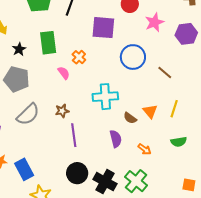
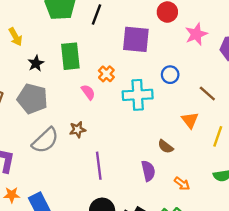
blue circle: (133, 57) -> (170, 75), size x0.6
cyan cross: (105, 97) -> (138, 95), moved
brown star: (62, 111) -> (77, 130), moved
orange triangle: (150, 111) -> (190, 120), moved

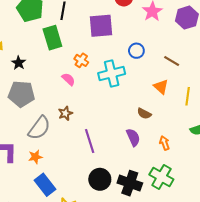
green rectangle: (70, 56) -> (52, 38), moved
orange arrow: (182, 184) -> (165, 143), turned -136
orange star: (12, 195) -> (35, 157), moved

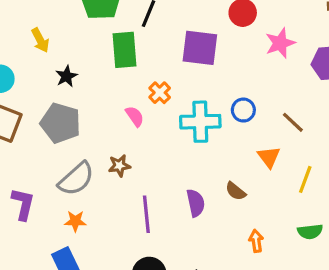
blue circle: (136, 51) -> (243, 110), moved
purple semicircle: (133, 137) -> (196, 203), moved
orange star: (35, 157) -> (75, 221), moved

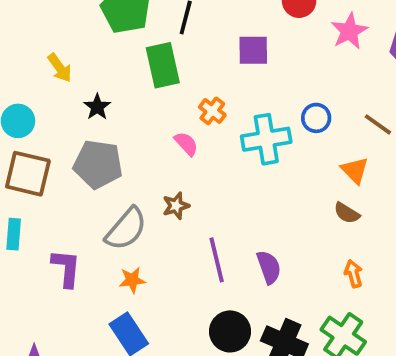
purple square: (200, 48) -> (253, 50), size x0.7
brown semicircle: (236, 191) -> (347, 213), moved
purple semicircle: (196, 203) -> (269, 267), moved

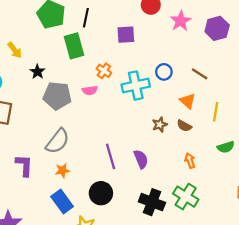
pink semicircle: (186, 144) -> (90, 90), turned 128
gray pentagon: (98, 164) -> (57, 96), moved
brown star: (176, 206) -> (160, 125), moved
black circle: (230, 331) -> (101, 193), moved

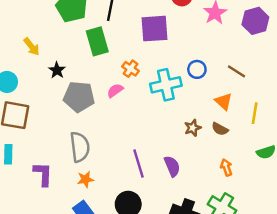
purple square: (126, 35) -> (154, 29), size x1.4
pink semicircle: (90, 90) -> (115, 91), turned 152
gray semicircle: (58, 141) -> (80, 147), turned -44

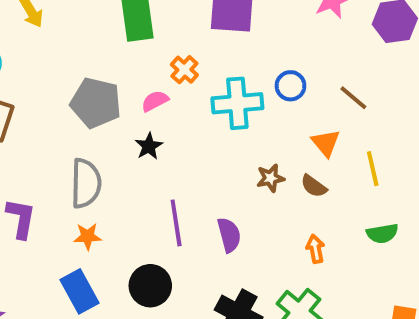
black star: (57, 70) -> (149, 146), moved
yellow line: (255, 113) -> (373, 169), turned -30

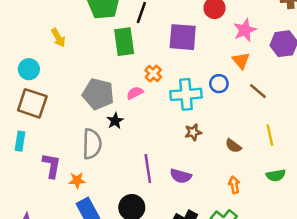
orange triangle: (326, 143) -> (241, 61), moved
black star: (149, 146) -> (115, 121), moved
brown star: (271, 178) -> (193, 132), moved
purple semicircle: (229, 235) -> (181, 176), turned 120
orange star: (88, 236) -> (77, 180), moved

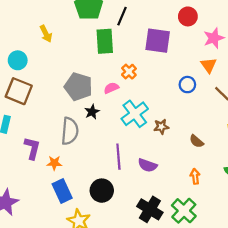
cyan cross: (186, 94) -> (135, 114), moved, turned -36

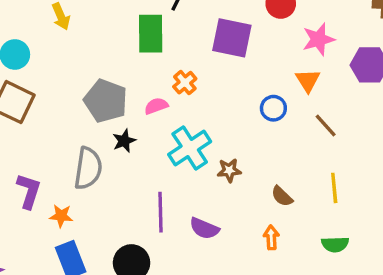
orange arrow: (195, 176) -> (271, 237), moved

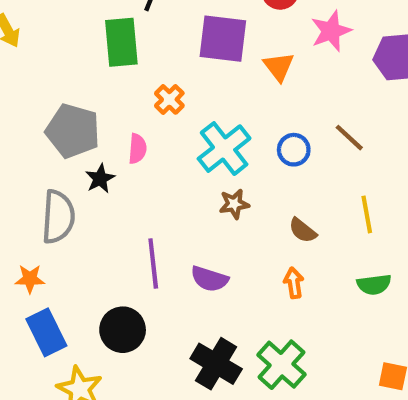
orange triangle: (308, 80) -> (279, 67), moved
pink semicircle: (156, 106) -> (137, 149), moved, turned 120
blue circle: (273, 108) -> (294, 150), moved
cyan cross: (190, 148) -> (224, 149), moved

